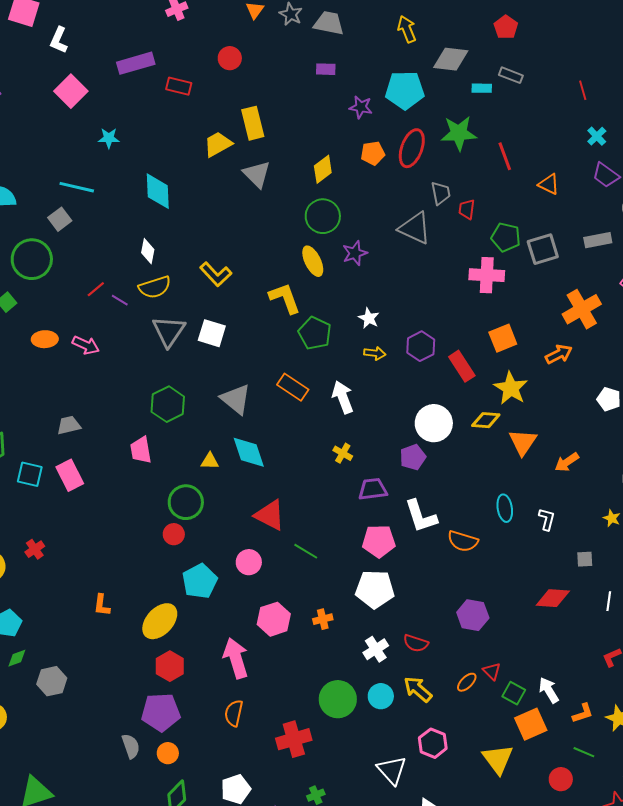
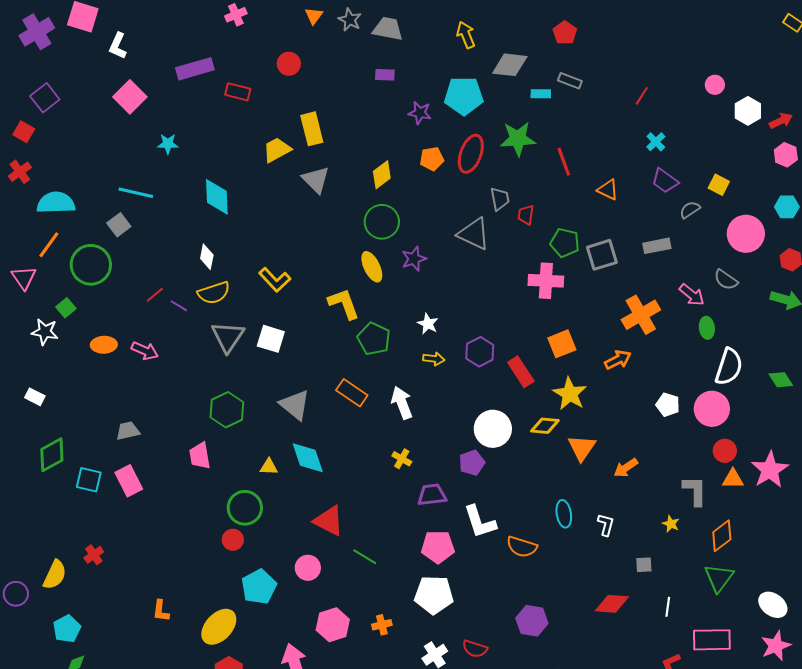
red line: (583, 90) -> (642, 96), turned 48

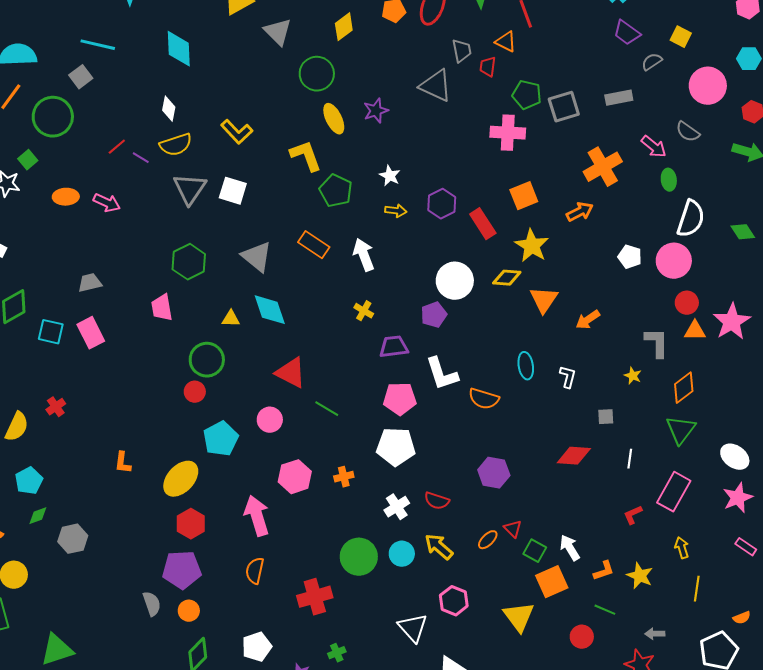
orange triangle: (608, 190) -> (506, 42), moved
green circle: (382, 222) -> (317, 74), moved
pink rectangle: (712, 640) -> (674, 492), turned -60

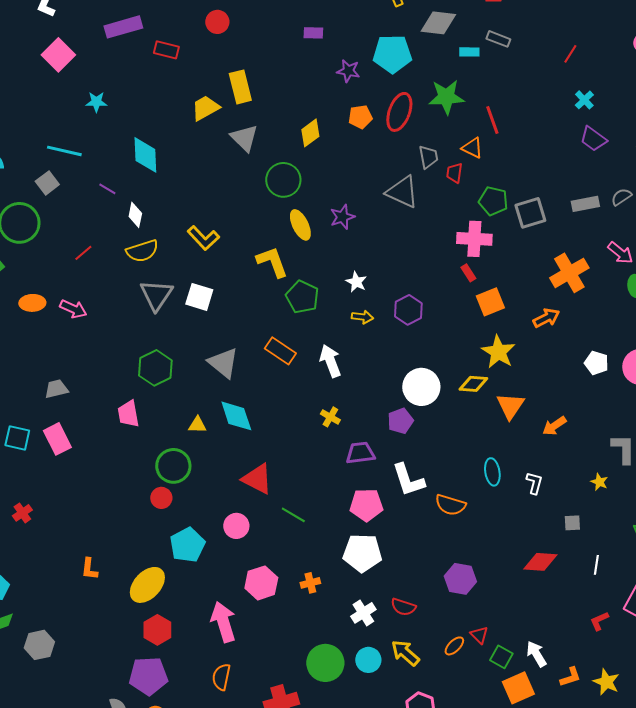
gray semicircle: (652, 62) -> (621, 197), moved
purple line: (141, 158) -> (107, 189), moved
red rectangle: (483, 224) -> (468, 273), moved, size x0.6

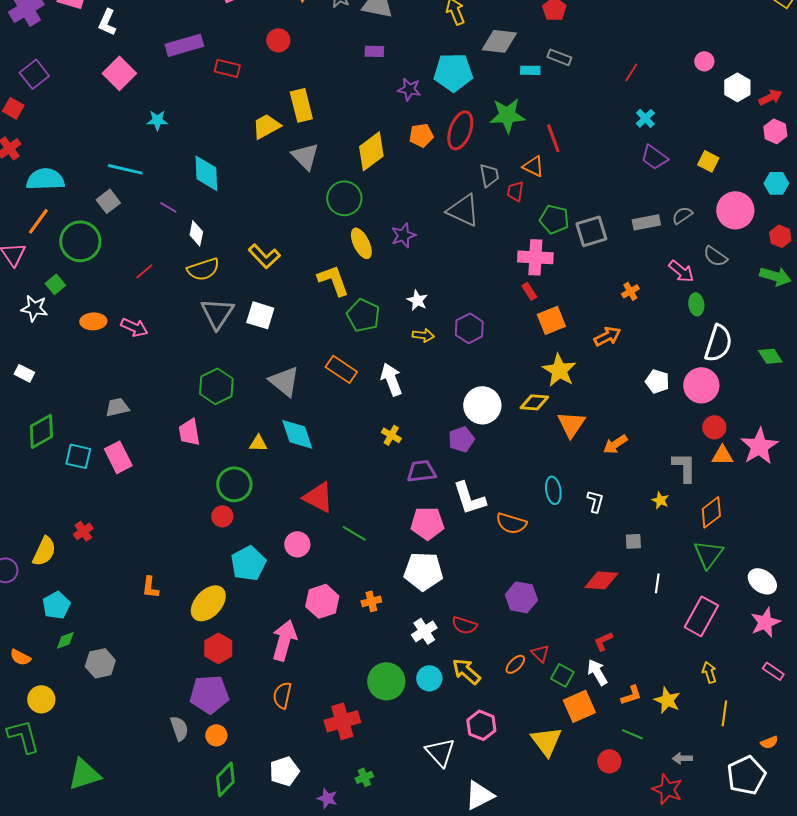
yellow diamond: (310, 133) -> (371, 151), size x1.4
orange cross: (569, 273) -> (630, 291), size x0.5
red L-shape: (599, 621) -> (603, 641), moved
pink arrow: (223, 622) -> (284, 640), turned 33

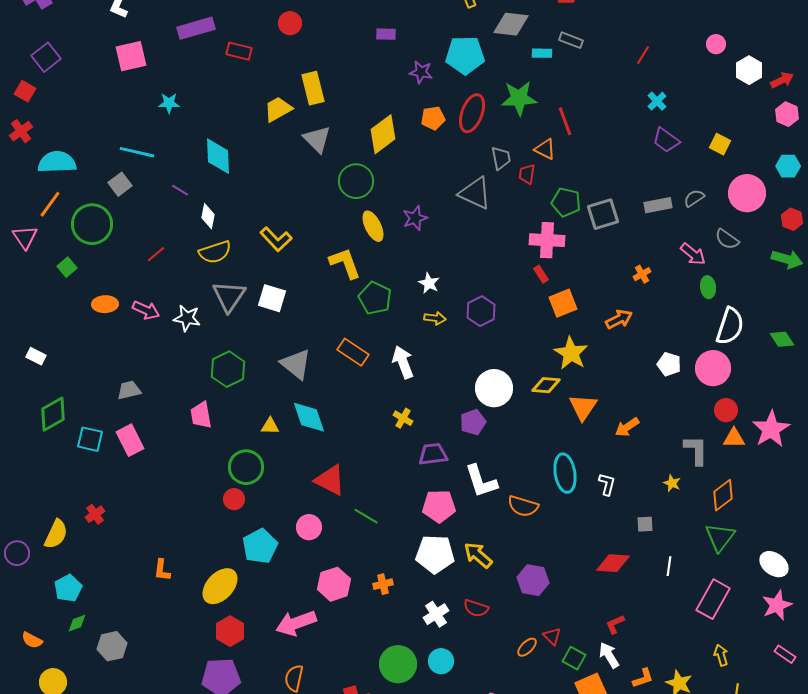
pink square: (119, 73) -> (131, 56), turned 32
white star: (34, 308) -> (187, 318), moved
cyan ellipse: (553, 490) -> (565, 473), size x1.4
pink arrow: (284, 640) -> (296, 623), turned -126
yellow arrow: (466, 671) -> (478, 555), moved

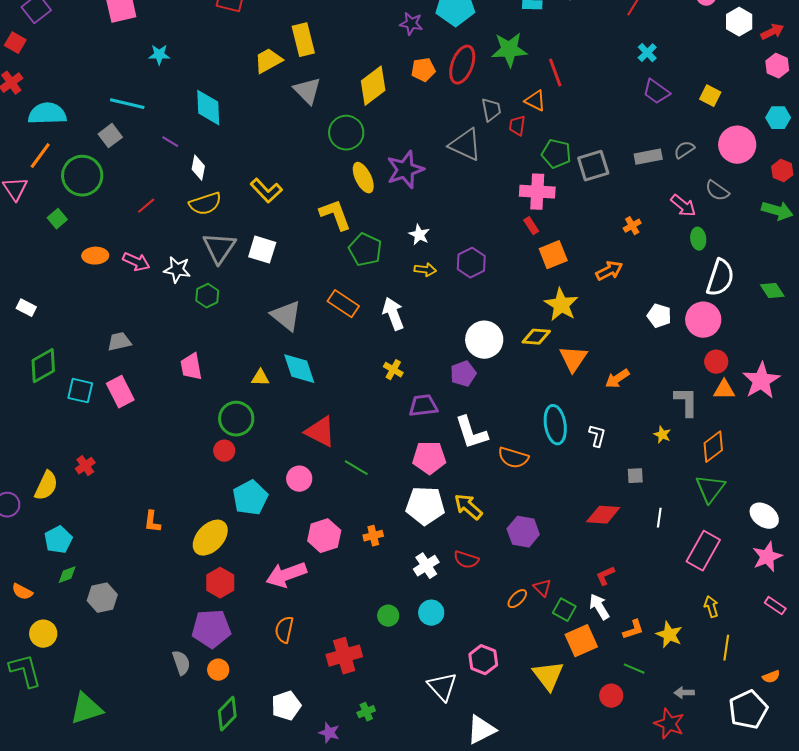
purple star: (415, 218) -> (405, 170), size x1.5
green hexagon: (228, 369) -> (207, 296), moved, size x0.7
green circle: (398, 664) -> (388, 616), size x0.6

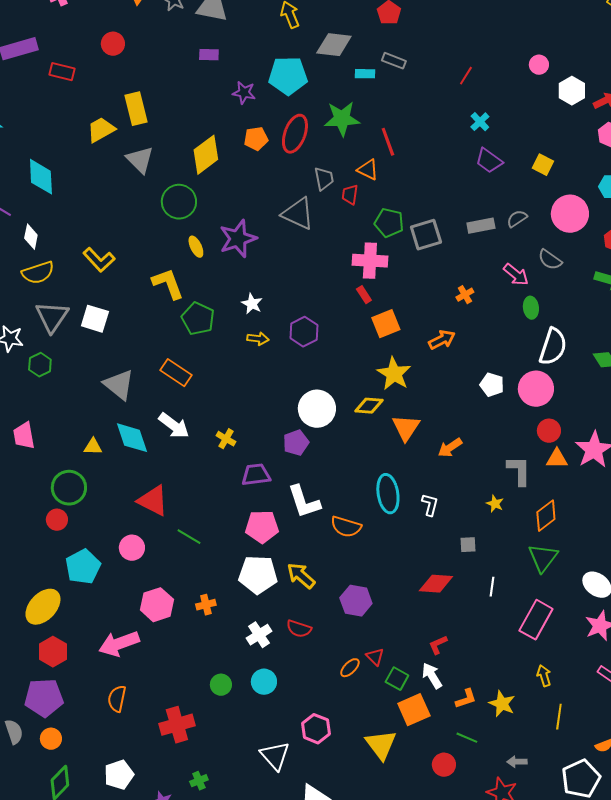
yellow ellipse: (363, 178) -> (196, 247), size x0.7
white arrow: (393, 314) -> (174, 426), moved, turned 148

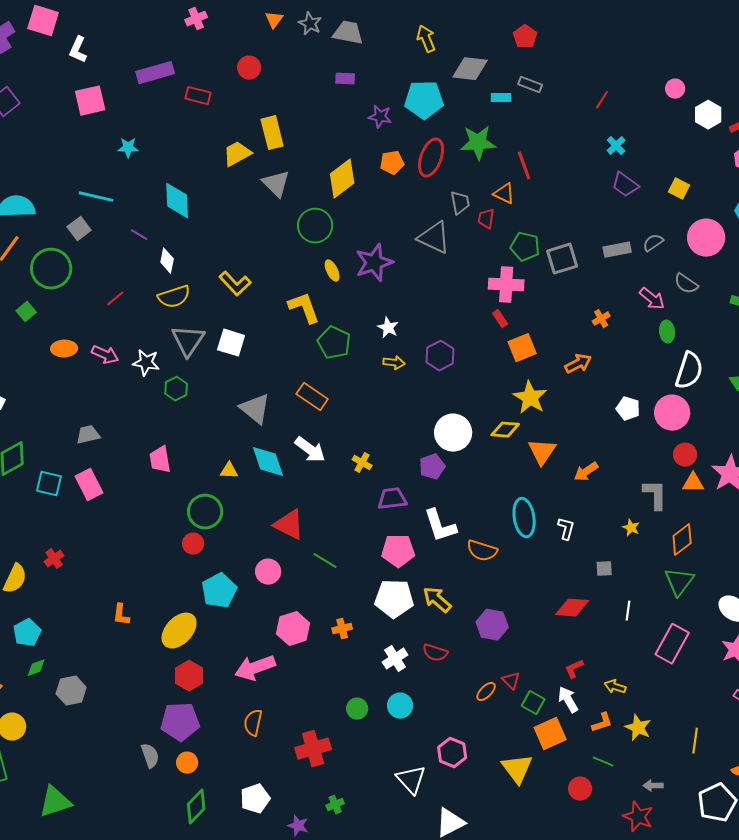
yellow arrow: (544, 676) -> (615, 687), moved, turned -55

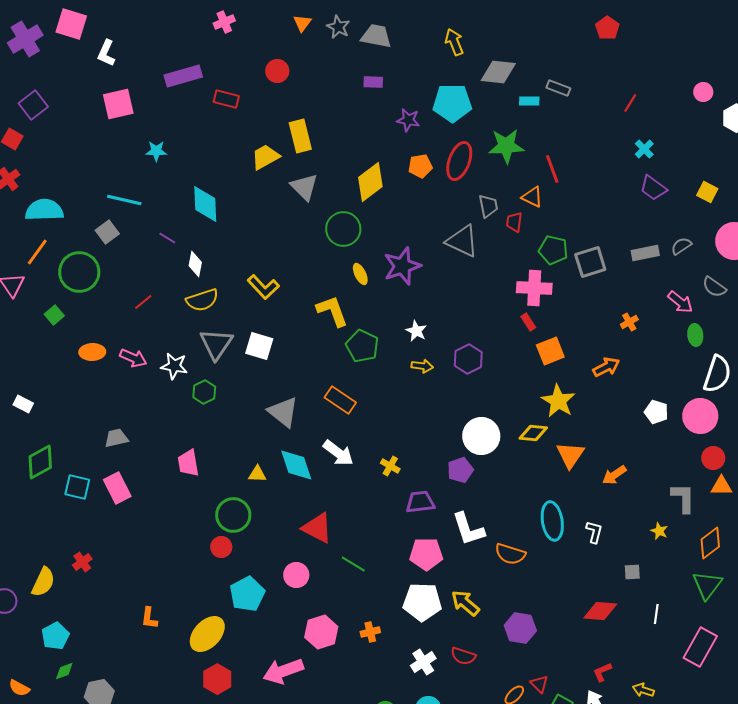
red pentagon: (525, 37) -> (607, 28), moved

